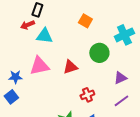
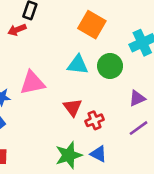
orange square: (85, 21) -> (92, 25), size x1.5
cyan triangle: (44, 36) -> (78, 65), moved
red triangle: (70, 67) -> (73, 107), moved, turned -49

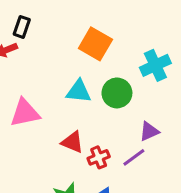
red triangle: (73, 107) -> (72, 142), turned -30
purple line: (138, 128) -> (134, 157), moved

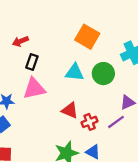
black rectangle: (22, 27) -> (32, 62), moved

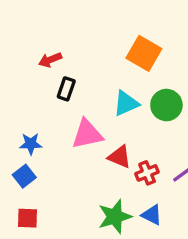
cyan triangle: (75, 72) -> (126, 103), turned -30
pink triangle: (34, 89) -> (87, 134), moved

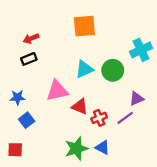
orange square: (144, 53) -> (84, 26), moved, turned -35
black rectangle: (66, 89) -> (29, 59), moved, turned 49
blue square: (24, 176) -> (27, 120), moved

